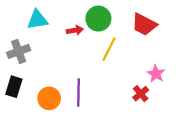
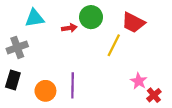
yellow line: (109, 49) -> (114, 45), moved
pink star: (156, 74) -> (139, 81), moved
red cross: (141, 94) -> (154, 95), moved

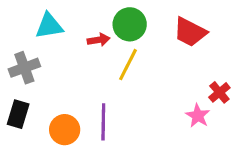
yellow line: (114, 45) -> (128, 65), moved
red cross: (154, 95) -> (219, 92), moved

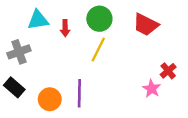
red arrow: (99, 40) -> (65, 28), moved, turned 98
black rectangle: (18, 114) -> (14, 87), turned -66

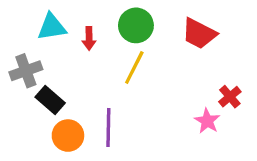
black rectangle: (14, 87) -> (50, 100), moved

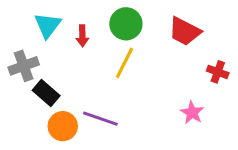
cyan triangle: (52, 27) -> (48, 25), turned -44
red cross: (230, 97) -> (218, 72), moved, turned -30
purple line: (108, 127) -> (100, 119), turned -72

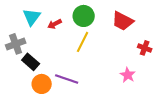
red arrow: (82, 36) -> (55, 24), turned 64

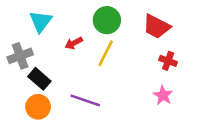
red arrow: (55, 24) -> (74, 43), moved
red cross: (145, 48) -> (168, 61), moved
orange circle: (42, 84) -> (38, 107), moved

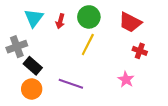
red arrow: (74, 43) -> (60, 21), moved, turned -48
pink star: (163, 95) -> (126, 79), moved

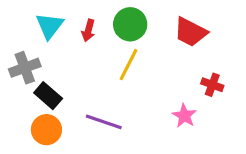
red cross: (140, 51) -> (212, 85), moved

